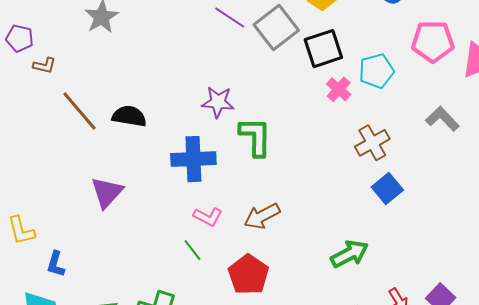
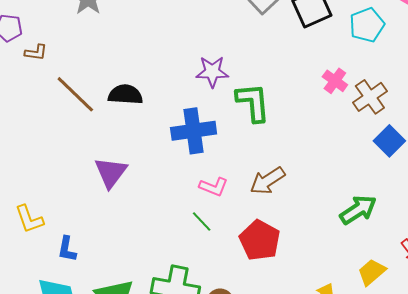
pink cross: (339, 89) -> (335, 81), moved

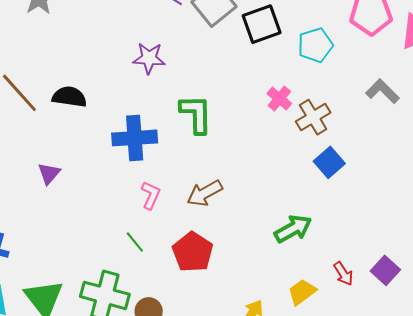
purple star: (212, 72) -> (149, 58), moved
purple triangle: (111, 172) -> (49, 173), size x0.7
pink L-shape: (214, 187) -> (151, 195), turned -92
green line: (202, 221) -> (135, 242), moved

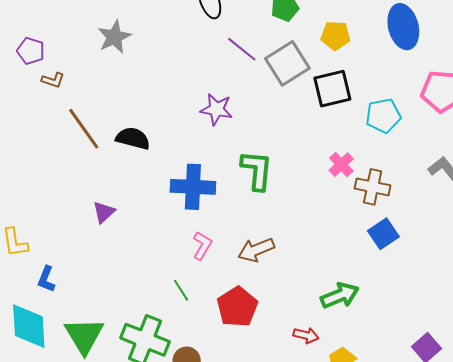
brown cross: (313, 117) -> (373, 187), turned 36
red arrow: (343, 274) -> (306, 335), moved, turned -50

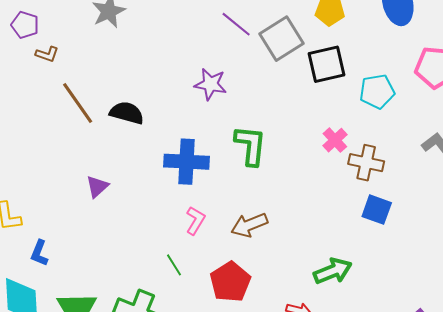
blue square: (383, 234) -> (377, 210), turned -36

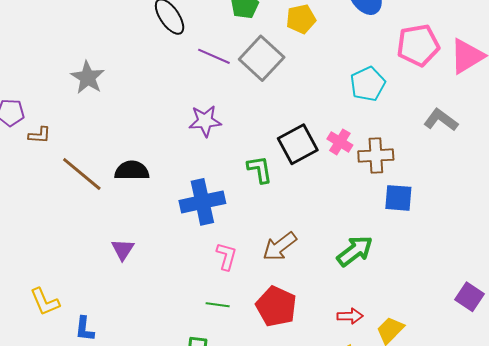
black square: (326, 64) -> (298, 144), moved
green L-shape: (250, 145) -> (260, 169), size x0.7
green line: (174, 265) -> (218, 305), turned -35
green arrow: (333, 271) -> (355, 251), moved

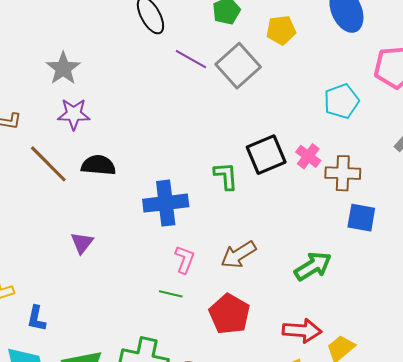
purple star: (205, 121) -> (74, 114), moved
green line: (218, 305) -> (171, 294), moved
red arrow: (350, 316) -> (302, 331), size x1.5

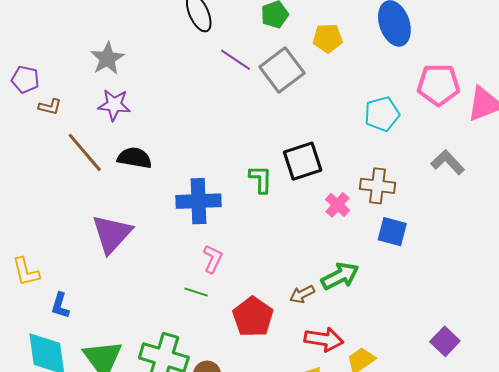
pink cross: (308, 156) -> (337, 205), moved
purple triangle: (82, 243) -> (112, 234), size x1.8
brown arrow: (238, 255) -> (302, 294), moved, size x0.7

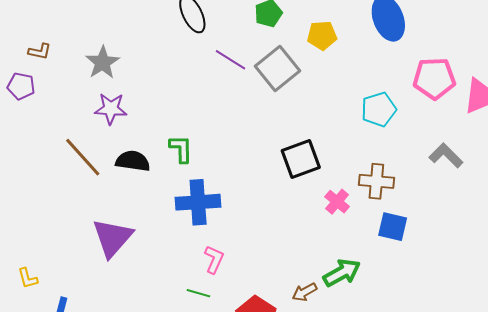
brown L-shape: (50, 107) -> (40, 51), moved
green L-shape: (261, 179) -> (181, 149), moved
yellow L-shape: (26, 272) -> (28, 278), size x0.7

